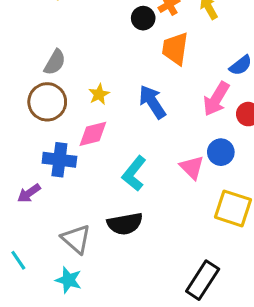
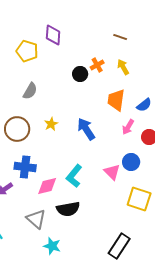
orange trapezoid: (175, 49) -> (116, 100), moved
gray semicircle: (55, 62) -> (30, 91), moved
pink arrow: (216, 99) -> (128, 127), size x0.7
pink diamond: (93, 134) -> (47, 186), moved
cyan star: (69, 280) -> (52, 246), moved

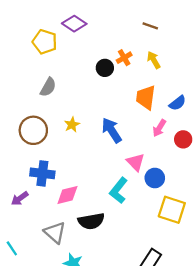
purple diamond: (53, 35) -> (74, 24), turned -60
blue circle: (131, 162) -> (155, 178), moved
pink triangle: (112, 172) -> (135, 162), moved
cyan L-shape: (74, 176) -> (118, 190), moved

